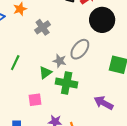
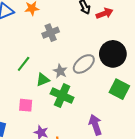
black circle: (102, 20) -> (113, 54), moved
green line: (15, 63) -> (24, 64), moved
purple arrow: (104, 103) -> (95, 125), turned 30

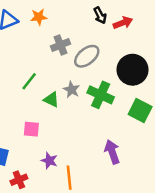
gray ellipse: (84, 64) -> (87, 56), moved
green triangle: (43, 80) -> (51, 100), turned 48
green cross: (62, 96) -> (101, 95), moved

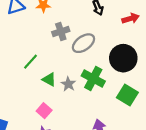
red arrow: (123, 23) -> (131, 18), moved
gray star: (72, 90) -> (68, 84), moved
pink square: (31, 129) -> (44, 111), moved, turned 32

